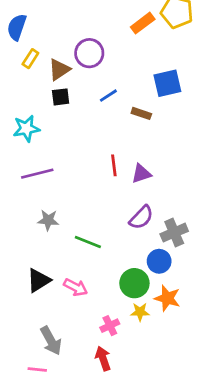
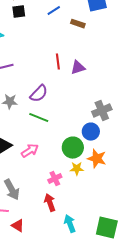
purple semicircle: (141, 217) -> (39, 94), moved
pink arrow: (76, 287) -> (30, 151), turned -60

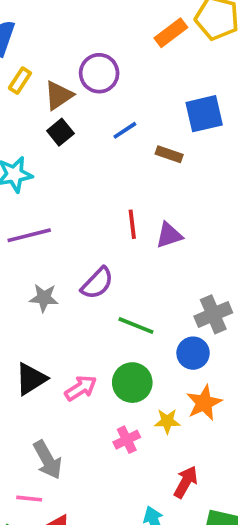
black square: (19, 12) -> (60, 132), turned -32
green line: (39, 118) -> (136, 325), moved
green circle: (73, 148) -> (132, 383), moved
orange star: (97, 159) -> (204, 403), turned 30
red arrow: (50, 203) -> (186, 482), moved, turned 48

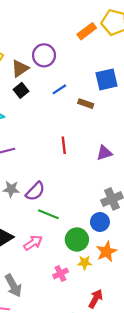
purple triangle: (169, 235) -> (104, 153), moved
purple semicircle: (97, 283) -> (35, 191), moved
green line: (136, 325) -> (48, 214), moved
green circle: (132, 383) -> (77, 240), moved

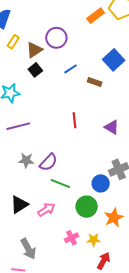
blue square: (107, 79) -> (114, 60), turned -30
purple triangle: (104, 153) -> (112, 127), turned 49
blue circle: (100, 222) -> (101, 183), moved
yellow star: (85, 263) -> (94, 240), moved

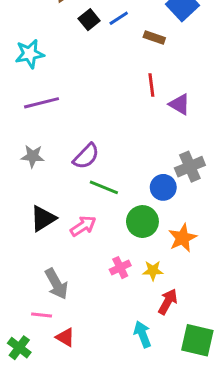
black square: (35, 70) -> (89, 20), moved
red line: (74, 120) -> (151, 85), moved
gray star: (26, 160) -> (33, 156), moved

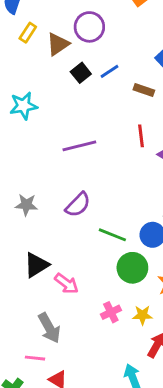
purple line: (42, 103) -> (79, 146), moved
green line: (104, 187) -> (112, 235), moved
pink arrow: (83, 226) -> (66, 284), moved, turned 70

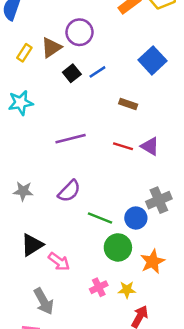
yellow rectangle: (28, 33) -> (24, 53), moved
brown rectangle: (144, 90) -> (128, 104), moved
red line: (141, 136) -> (123, 146), moved, turned -66

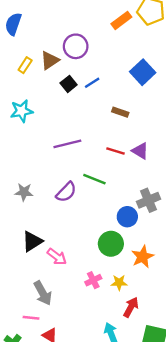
green line: (100, 218) -> (94, 179), moved

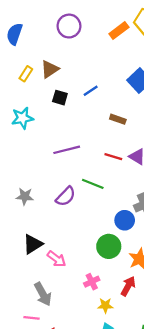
purple circle: (76, 46) -> (69, 26), moved
black square: (69, 84) -> (60, 98), moved, turned -35
yellow star: (119, 283) -> (105, 305), moved
red arrow: (131, 307) -> (128, 286), moved

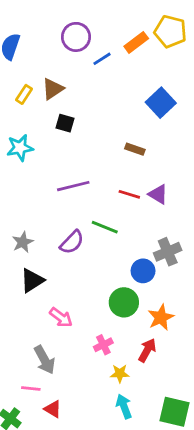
blue line: (91, 91) -> (102, 59), moved
gray star: (25, 196) -> (23, 242), turned -30
black triangle: (33, 244) -> (32, 280), moved

